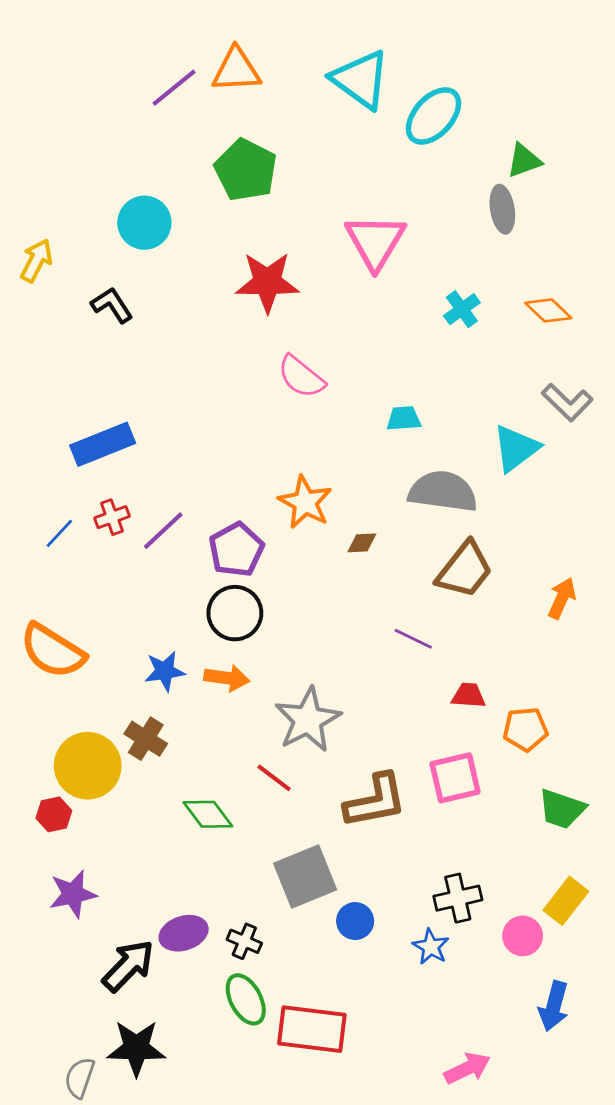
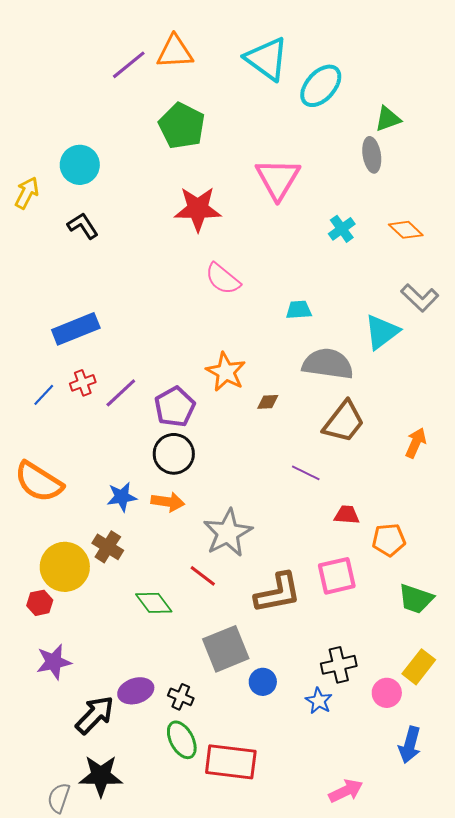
cyan circle: (144, 223) -> (80, 165), moved

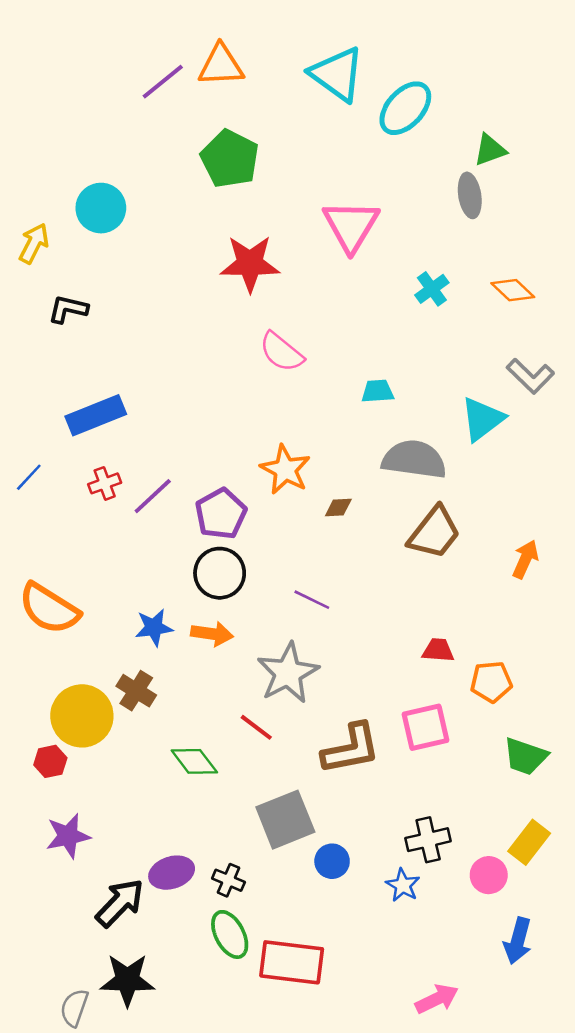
black L-shape: (83, 226) -> (68, 309), moved, turned -44
blue line: (44, 395) -> (29, 477), moved
purple line: (306, 473) -> (312, 600), moved

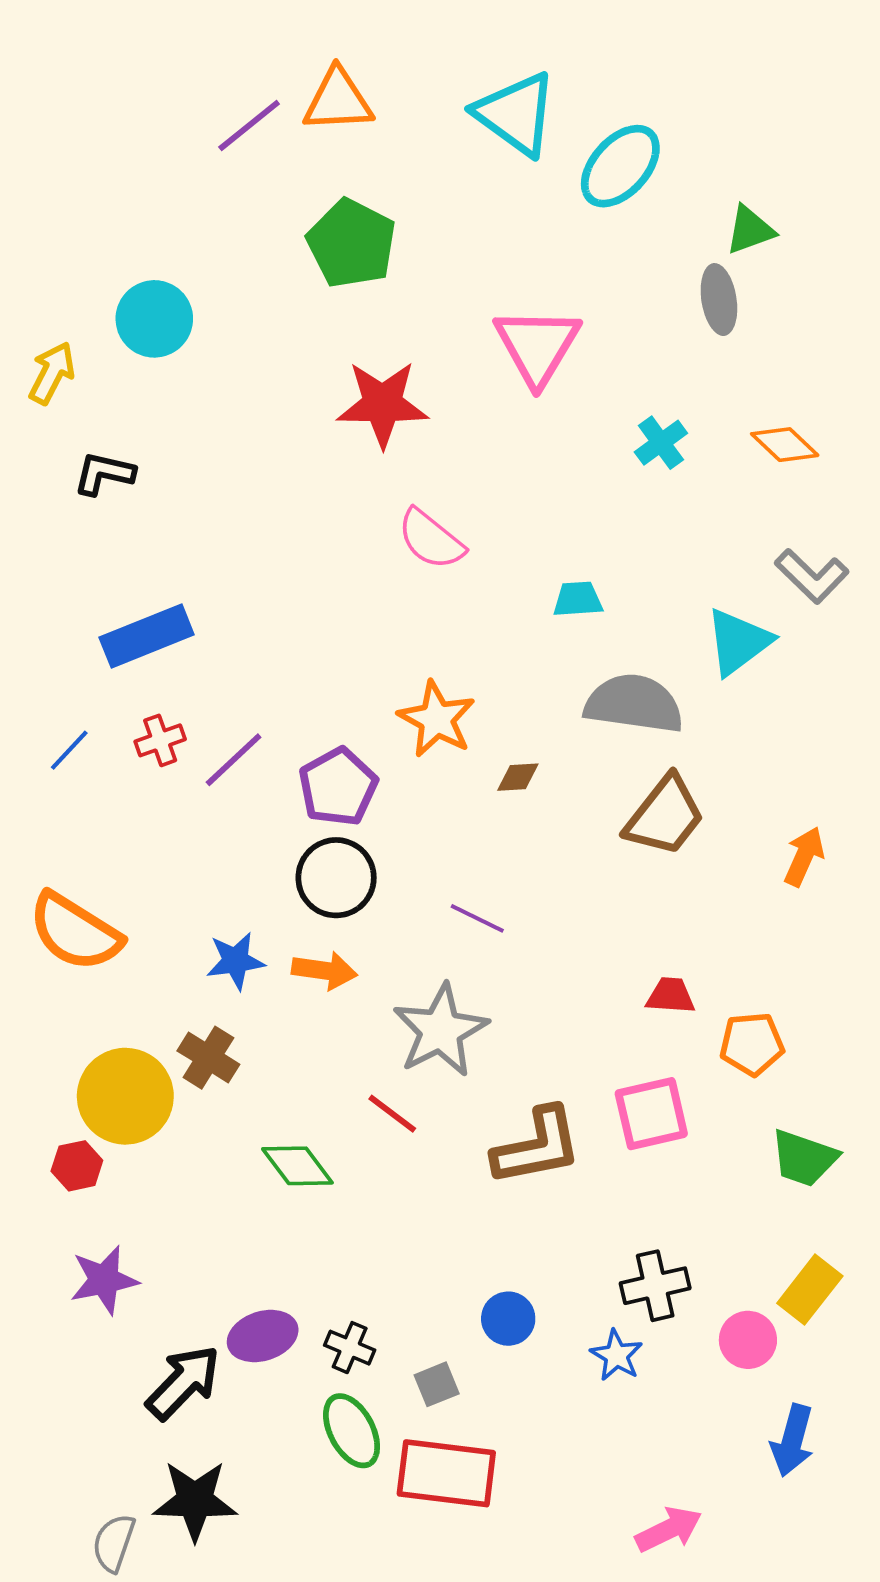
blue line: (29, 477) -> (69, 750), moved
gray square: (285, 820) -> (437, 1384), moved, size x0.5

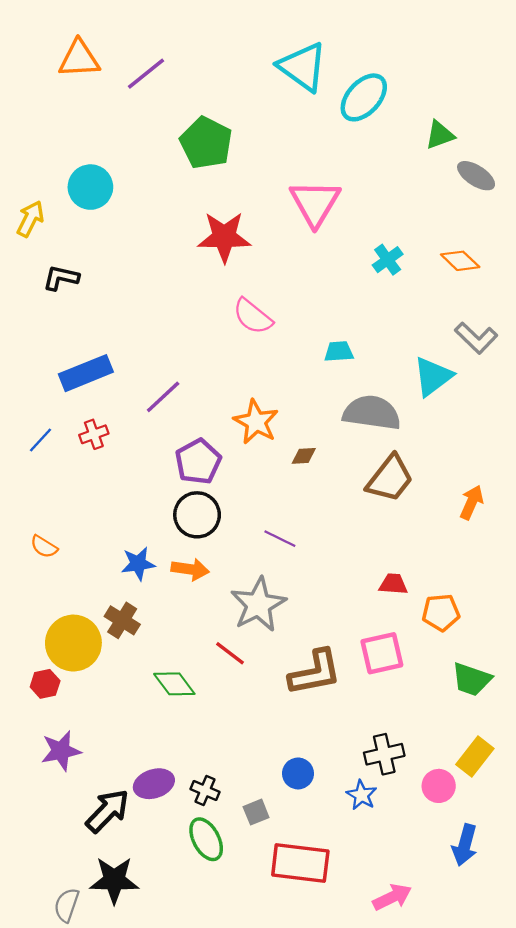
orange triangle: (338, 100) -> (79, 59), moved
gray ellipse: (719, 300) -> (476, 176), moved, turned -48
purple line: (234, 760) -> (163, 397), moved
orange semicircle: (75, 932) -> (44, 547), size x0.5
red rectangle: (446, 1473) -> (300, 863), moved

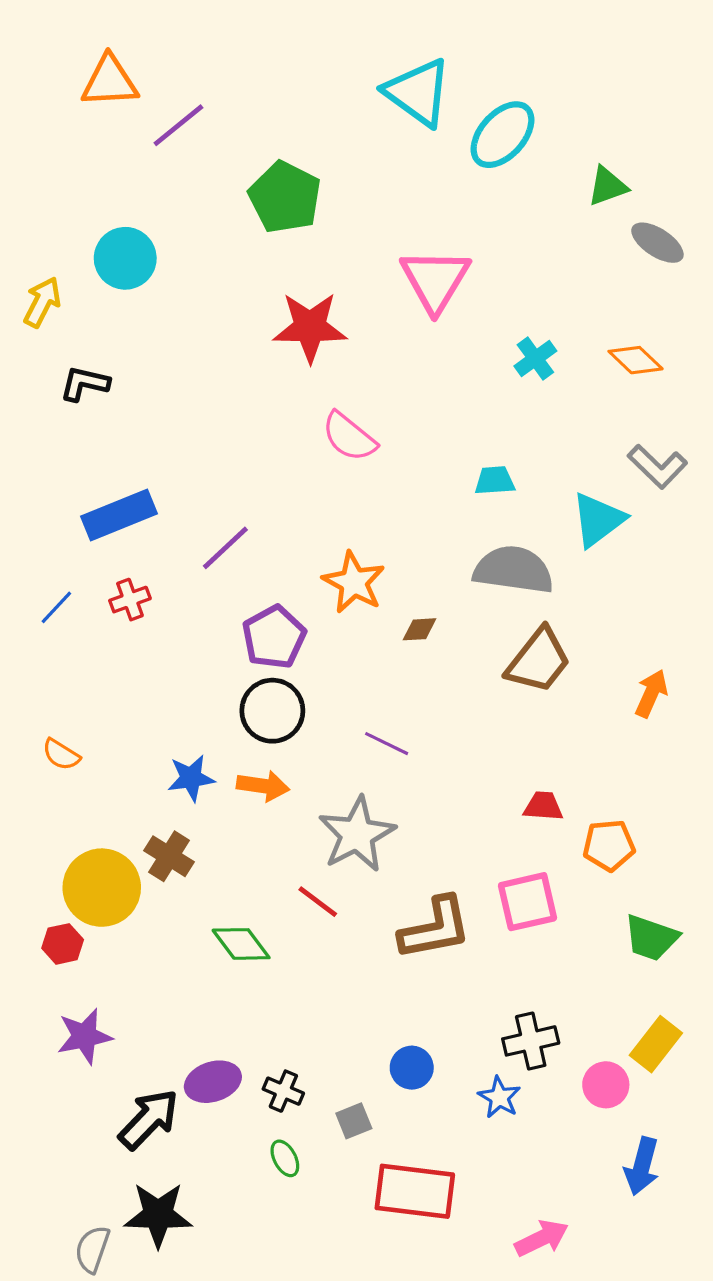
purple line: (146, 74) -> (178, 125), moved
cyan trapezoid: (339, 352) -> (495, 481), moved
green ellipse: (206, 839) -> (285, 1158), size x0.6

